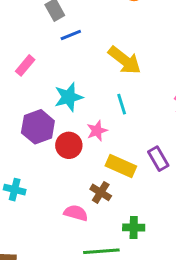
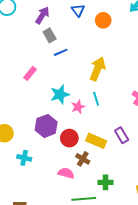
yellow arrow: (125, 60) -> (98, 69), turned -105
purple hexagon: (38, 127) -> (46, 126), moved
pink star: (97, 131) -> (78, 107), moved
red circle: (69, 145) -> (69, 138), moved

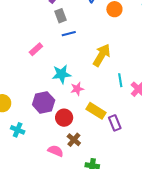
cyan line: (96, 99) -> (120, 80), moved
yellow rectangle: (96, 141) -> (96, 111), moved

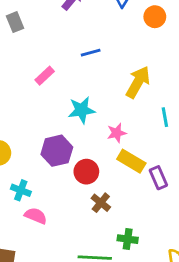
gray rectangle: (61, 16) -> (15, 22), moved
pink star: (77, 89) -> (117, 133), moved
pink semicircle: (56, 151) -> (36, 216), moved

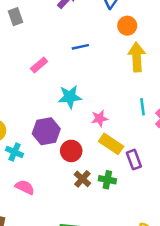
orange circle: (155, 17) -> (127, 26), moved
yellow arrow: (138, 82) -> (137, 57), moved, turned -36
cyan cross: (21, 190) -> (15, 152), moved
green cross: (128, 239) -> (107, 180), moved

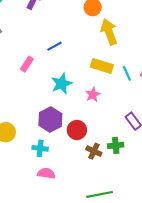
blue line: (80, 47) -> (55, 46), moved
yellow rectangle: (111, 144) -> (102, 66), moved
cyan cross: (15, 152) -> (40, 148), moved

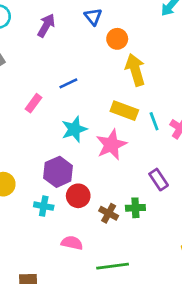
pink star: (93, 95) -> (111, 145), size x1.6
red circle: (77, 130) -> (78, 196), moved
pink semicircle: (46, 173) -> (72, 243), moved

